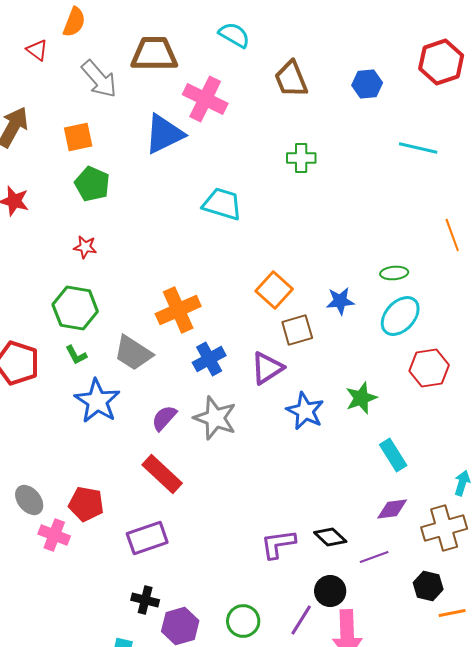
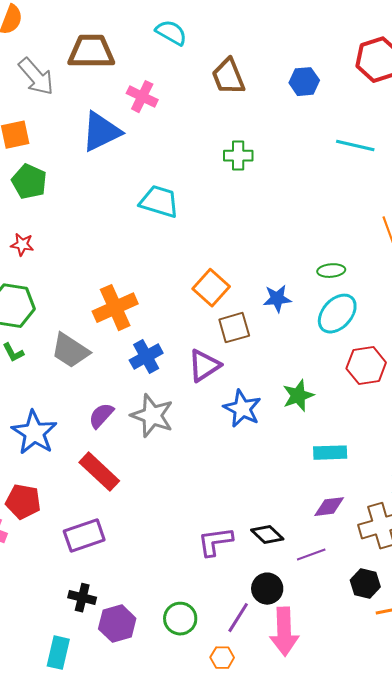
pink cross: (205, 99) -> (142, 97), size x0.7
blue star: (97, 401) -> (34, 433), moved
cyan rectangle: (393, 455) -> (330, 453), turned -60

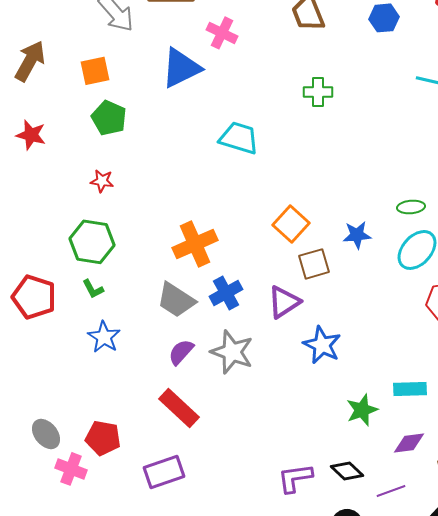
gray trapezoid: (70, 351) -> (176, 300), moved
green star: (298, 396) -> (362, 410), moved
blue star: (34, 433) -> (104, 337), moved, size x0.7

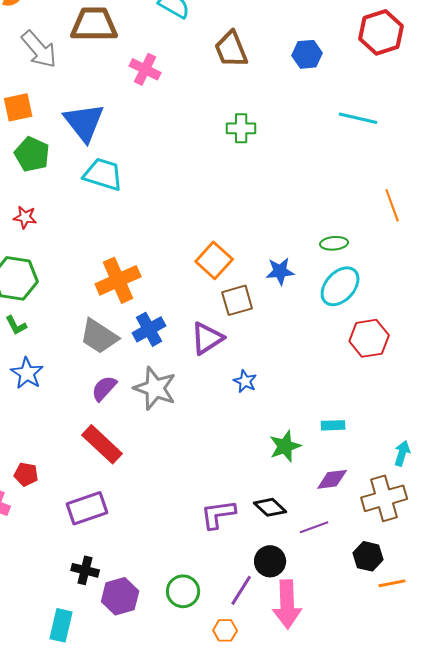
blue triangle: (181, 68) -> (84, 122), moved, turned -42
cyan trapezoid: (239, 138) -> (103, 174), moved
blue star: (322, 345) -> (245, 381), size x0.6
cyan rectangle: (410, 389) -> (333, 425), size x0.7
red pentagon: (103, 438) -> (26, 474), size x0.7

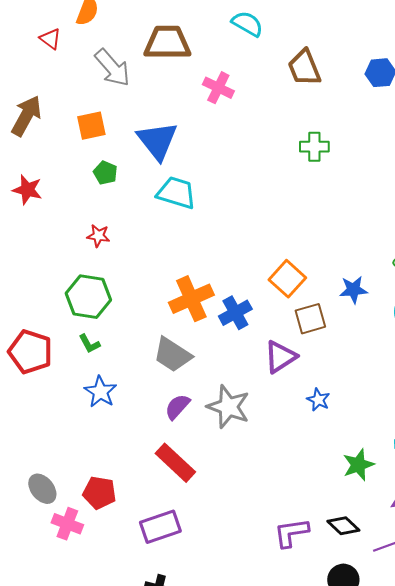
green pentagon: (32, 154) -> (105, 173), size x0.7
blue cross: (149, 329) -> (235, 313), moved
red pentagon: (26, 474) -> (99, 493), size x1.4

